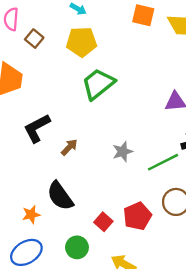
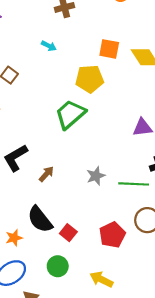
yellow pentagon: (82, 42) -> (90, 79), moved
green line: (163, 162) -> (134, 184), turned 32
red square: (103, 222) -> (68, 233), moved

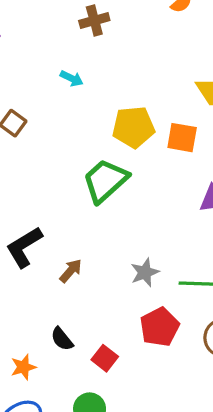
orange square: (109, 49) -> (182, 138), moved
black semicircle: (40, 219) -> (62, 339), size x0.6
red pentagon: (112, 235) -> (159, 327), moved

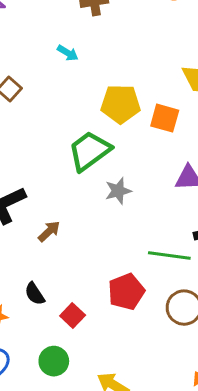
gray star: (145, 272) -> (118, 191), moved

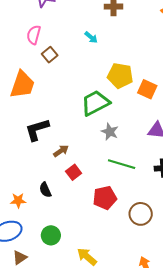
gray star: (118, 191) -> (110, 132), turned 30
green line: (169, 255) -> (122, 164), moved
red square: (73, 316) -> (74, 172), moved

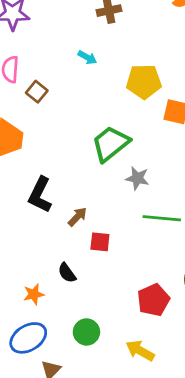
yellow pentagon: (120, 76) -> (144, 81), moved
black L-shape: (37, 130) -> (40, 195), turned -36
red square: (74, 172) -> (100, 242), turned -35
red pentagon: (105, 198) -> (153, 300), moved

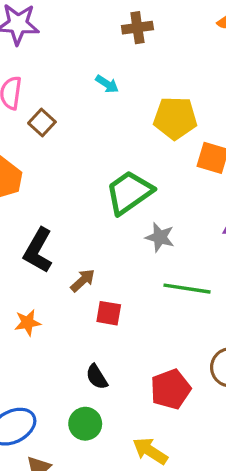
black semicircle: (67, 273) -> (97, 377), moved
orange star: (34, 294) -> (28, 323), moved

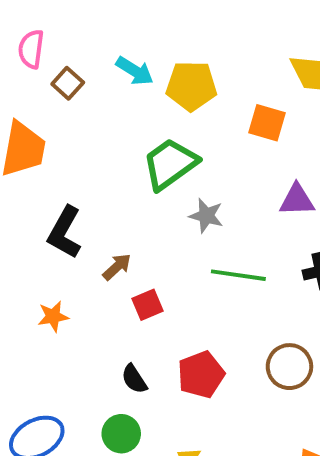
cyan arrow: (107, 84) -> (135, 71), moved, size x1.4
yellow pentagon: (175, 118) -> (191, 86), moved
red square: (109, 313) -> (147, 305), turned -32
red pentagon: (171, 389) -> (201, 375), moved

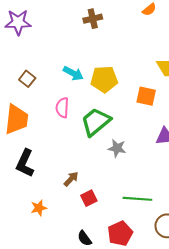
pink semicircle: (31, 49) -> (62, 108), moved
brown square: (68, 83) -> (27, 79), moved
black L-shape: (65, 232) -> (25, 163), moved
green line: (238, 275) -> (137, 199), moved

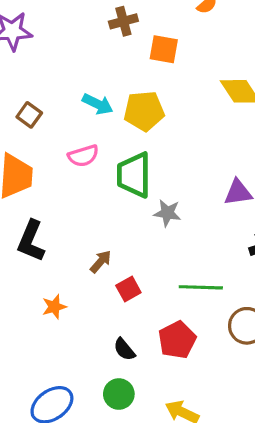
orange square: (146, 96) -> (164, 49), moved
pink semicircle: (62, 108) -> (83, 156), turned -108
green trapezoid: (96, 122) -> (134, 175), turned -48

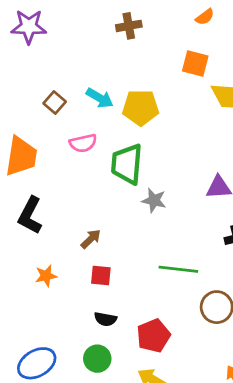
orange square: (164, 49) -> (195, 63), moved
brown square: (29, 115) -> (55, 102), moved
red square: (128, 289) -> (101, 275), moved, turned 30
red pentagon: (177, 340) -> (153, 336), moved
black semicircle: (124, 349) -> (105, 319), turned -45

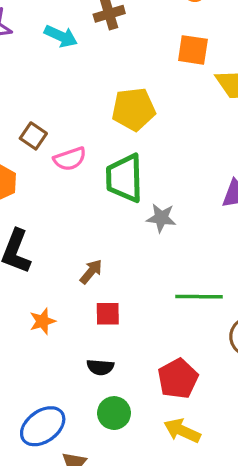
cyan arrow: (100, 98) -> (61, 36), moved
brown square: (55, 102) -> (33, 136), moved
black semicircle: (105, 319) -> (100, 367), moved

